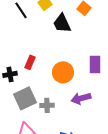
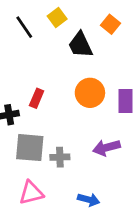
orange circle: (63, 72) -> (90, 93), moved
gray square: (25, 98) -> (30, 148), turned 30

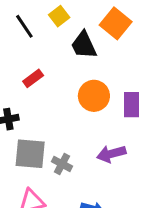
orange square: (111, 24) -> (116, 23), size x1.5
red rectangle: (37, 98) -> (33, 78), moved, turned 30
gray cross: (60, 157) -> (62, 164), turned 30

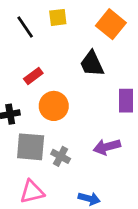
yellow square: (59, 16) -> (58, 17), turned 30
black trapezoid: (84, 45) -> (92, 64), moved
orange circle: (94, 96) -> (54, 106), moved

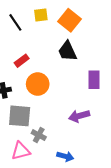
orange square: (111, 24) -> (70, 20), moved
gray cross: (61, 156) -> (39, 135), moved

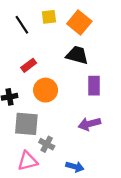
black trapezoid: (67, 51) -> (77, 55), turned 130
purple rectangle: (94, 80) -> (94, 86), moved

